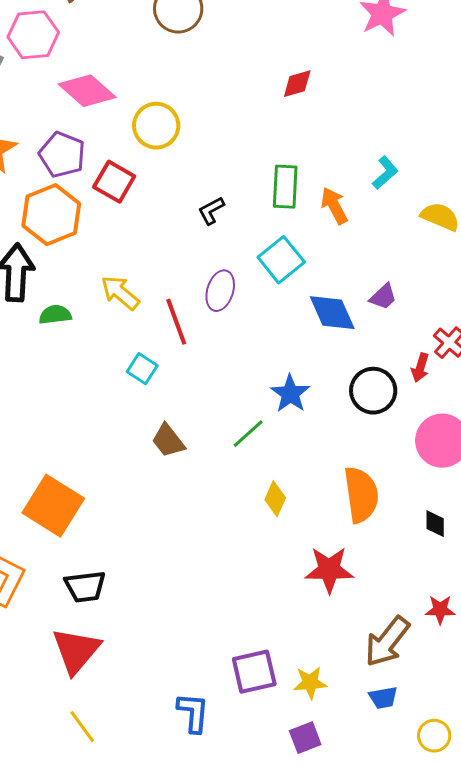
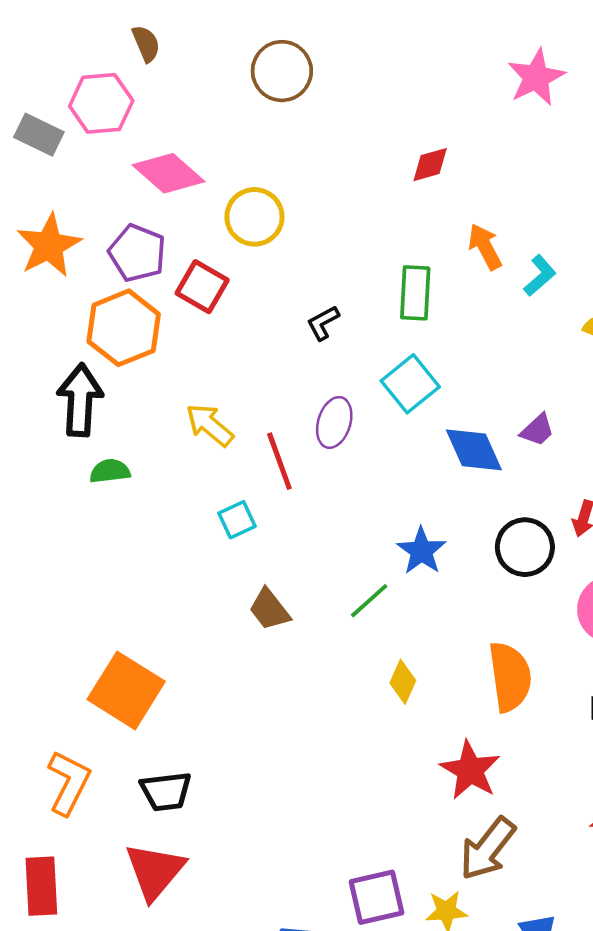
orange arrow: (334, 206) -> (485, 247), moved
green semicircle: (55, 315) -> (110, 471), moved
cyan square: (142, 369) -> (237, 520), turned 32
red star: (329, 570) -> (470, 770), turned 30
brown arrow: (387, 642) -> (488, 849), moved

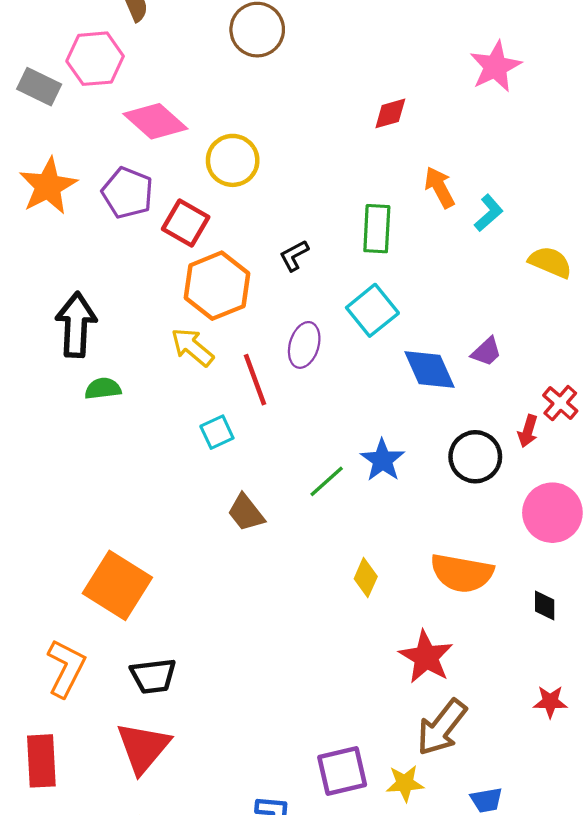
pink star: (536, 77) -> (495, 66), moved
orange hexagon: (124, 328) -> (217, 286), moved
green line: (369, 601) -> (327, 481), moved
orange semicircle: (510, 677) -> (462, 573), turned 108

